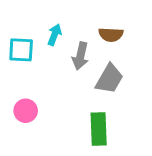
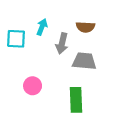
gray trapezoid: (109, 79) -> (84, 61), turned -115
pink circle: (26, 111) -> (33, 86), moved

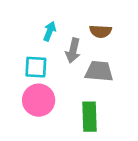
cyan square: (16, 39) -> (36, 67), moved
pink circle: (33, 86) -> (39, 100), size x1.5

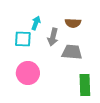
cyan square: (36, 67) -> (23, 39), moved
green rectangle: (90, 117) -> (85, 85), moved

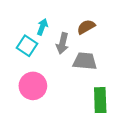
brown semicircle: (73, 23) -> (86, 27), turned 147
cyan square: (23, 39) -> (27, 46), turned 30

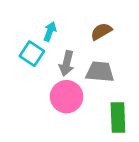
gray arrow: (62, 43) -> (67, 63), moved
pink circle: (33, 86) -> (67, 97), moved

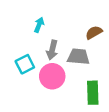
brown semicircle: (101, 31) -> (94, 32), moved
cyan square: (32, 54) -> (25, 64), moved, turned 30

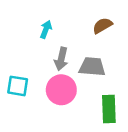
brown semicircle: (94, 32) -> (102, 26), moved
cyan square: (25, 64) -> (18, 86), moved, turned 36

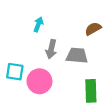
brown semicircle: (102, 26) -> (93, 29), moved
pink circle: (61, 90) -> (39, 81), moved

